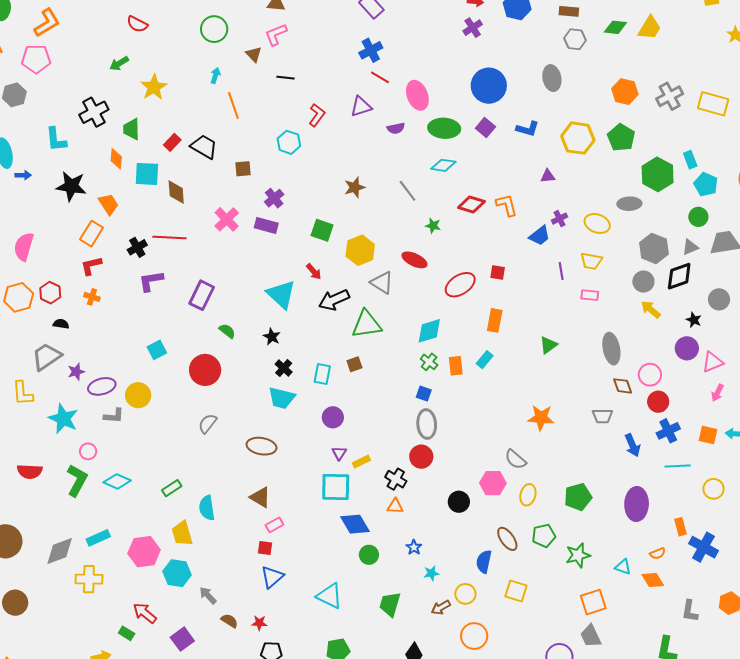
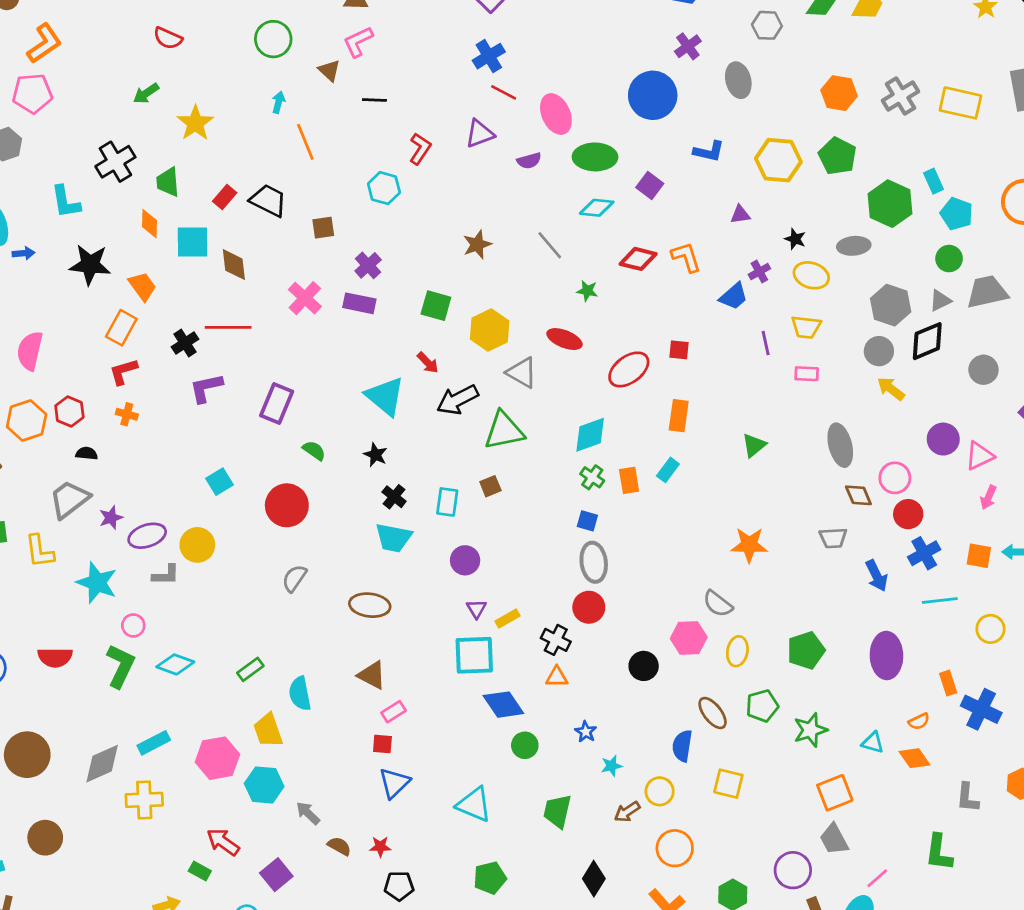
purple cross: (473, 28) -> (688, 46), moved
purple square: (485, 127) -> (650, 186), moved
black star: (694, 320) -> (795, 239), moved

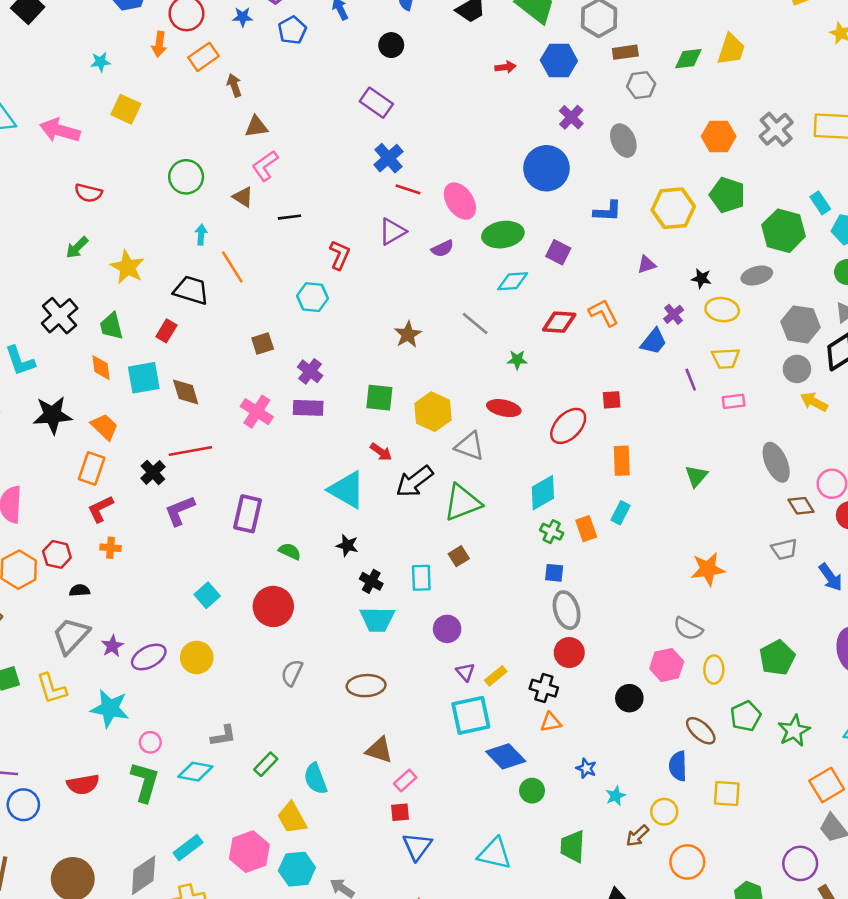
black trapezoid: (268, 200) -> (191, 290), moved
gray L-shape: (166, 575) -> (223, 736), moved

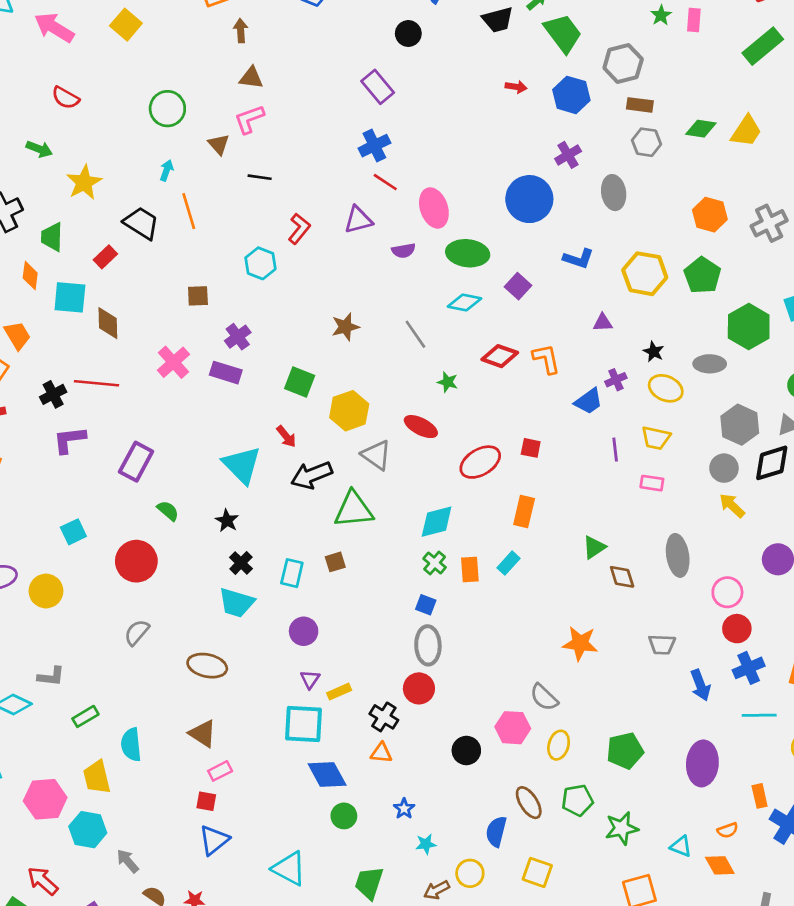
green arrow: (77, 247) -> (39, 149), turned -130
brown diamond: (801, 506) -> (622, 577), moved

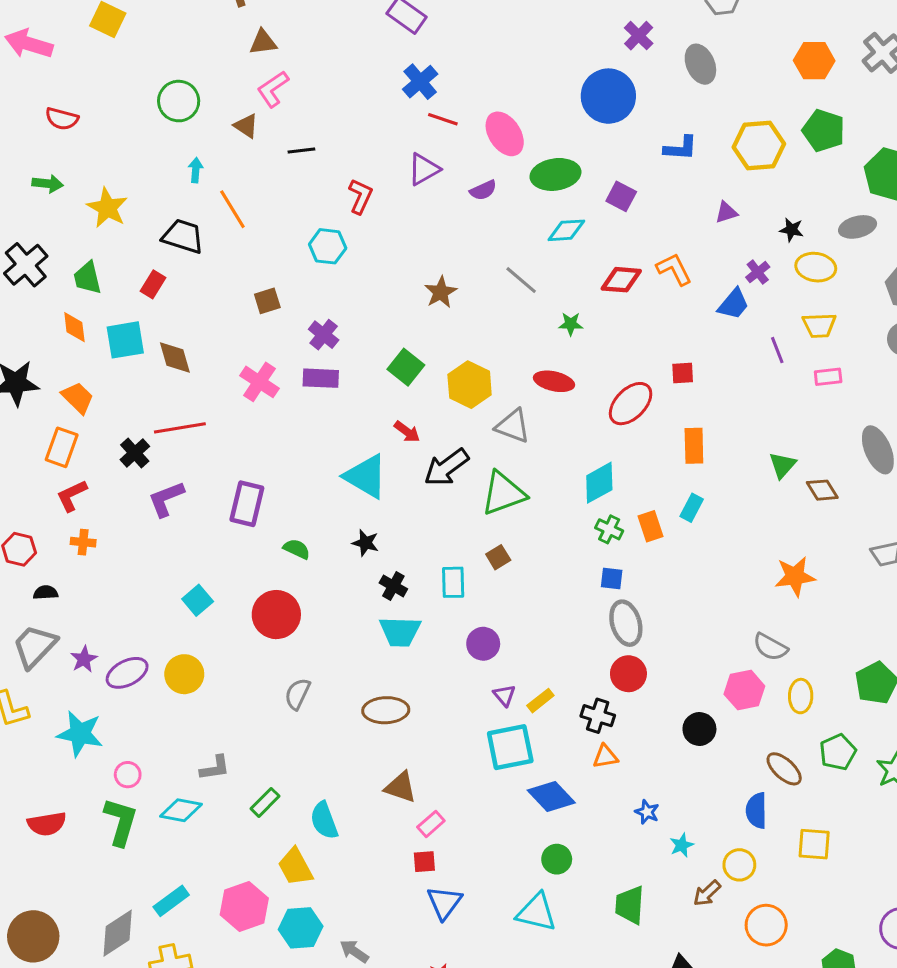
green square: (300, 382) -> (406, 367), turned 32
green circle: (344, 816) -> (557, 859), moved

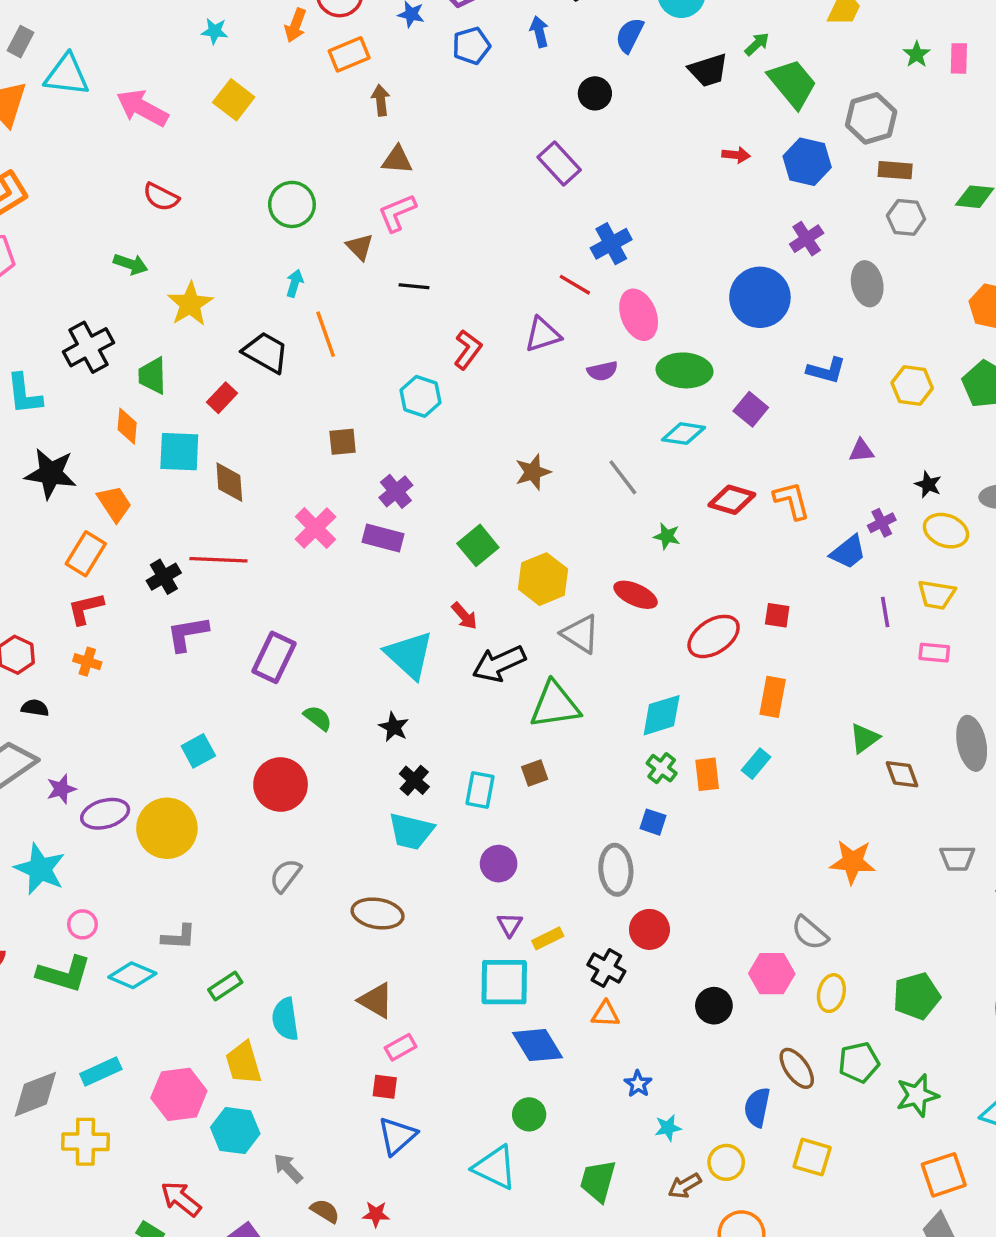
blue cross: (420, 82) -> (611, 244), moved
yellow hexagon: (759, 145) -> (912, 386), size x0.7
gray ellipse: (626, 623) -> (616, 870), moved
yellow circle: (184, 674) -> (167, 828), size x1.4
green L-shape: (121, 822) -> (64, 974), turned 78

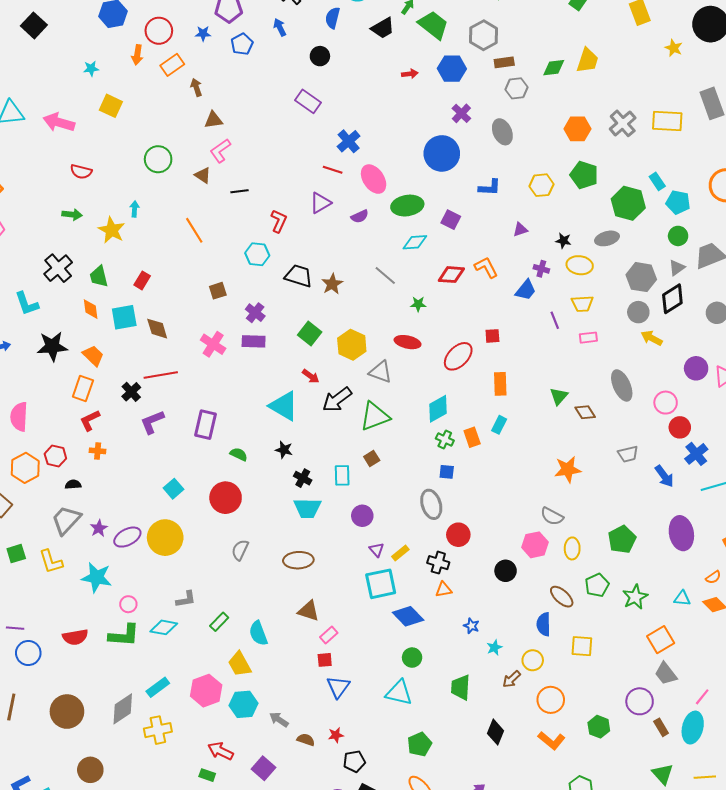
cyan arrow: (295, 283) -> (135, 209), moved
black trapezoid: (266, 352) -> (299, 276), moved
purple cross: (882, 523) -> (541, 269), turned -35

